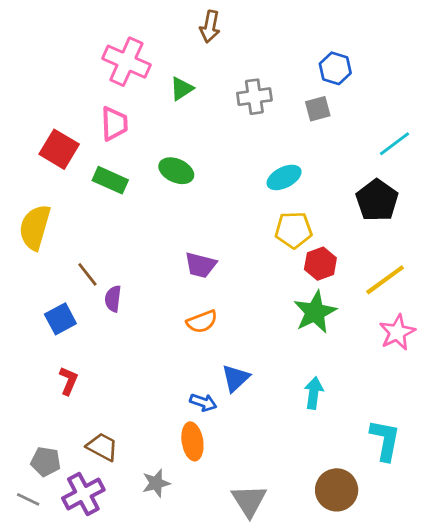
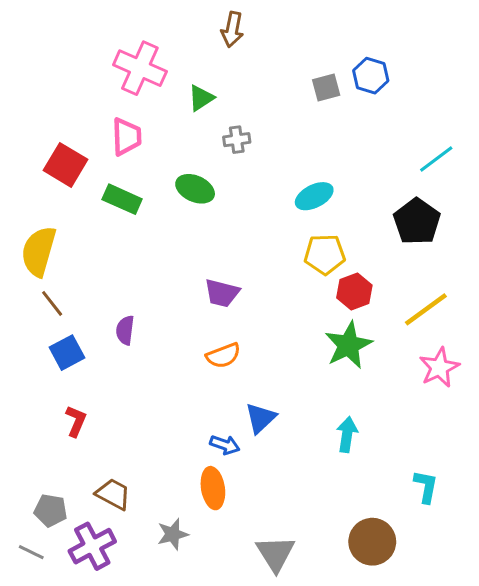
gray cross: (254, 97) -> (237, 140), moved, size x0.7
gray square: (318, 109) -> (326, 88), moved
brown line: (87, 274) -> (52, 303), moved
cyan L-shape: (385, 440) -> (426, 487), size x0.7

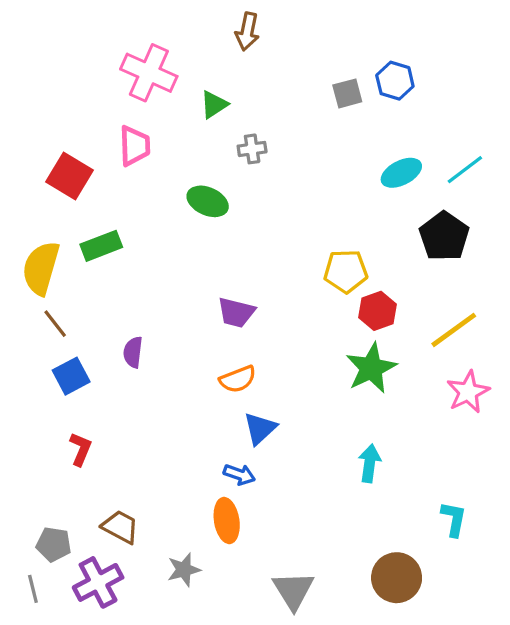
cyan ellipse: (314, 196) -> (401, 173), moved
green rectangle: (122, 199) -> (101, 246), moved, turned -45
blue triangle: (261, 418) -> (260, 428), moved
gray line: (31, 552) -> (33, 589), turned 50

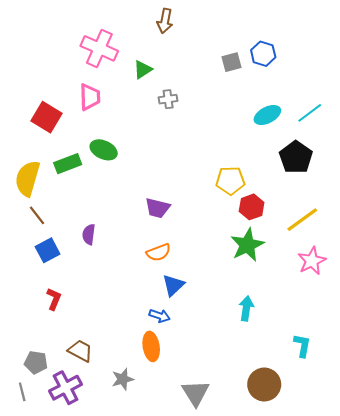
green ellipse: (208, 201) -> (104, 150), moved

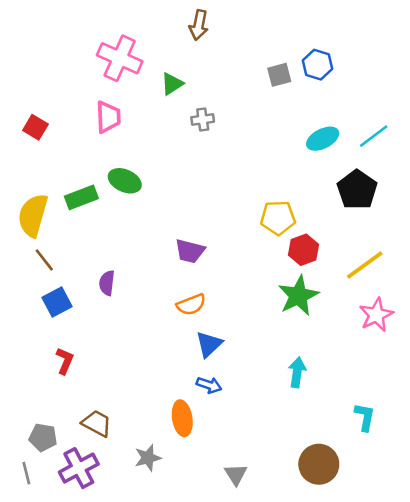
red square: (47, 117) -> (35, 127), moved, size x0.7
blue arrow: (160, 316) -> (209, 385), moved
gray triangle: (196, 393) -> (236, 474), size x0.7

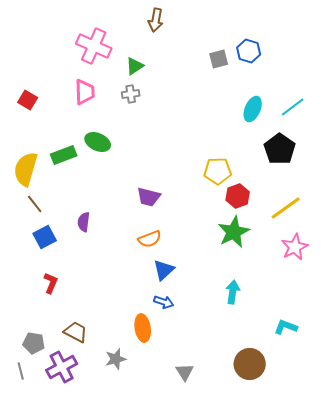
gray cross: (203, 119) -> (131, 94), moved
cyan ellipse: (323, 139) -> (253, 109), turned -40
cyan L-shape: (365, 417) -> (286, 327), turned -80

